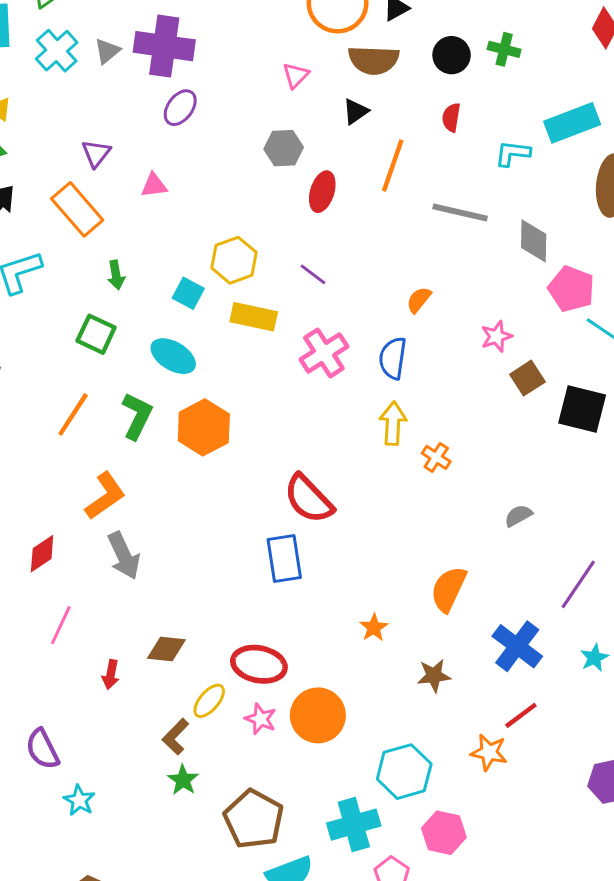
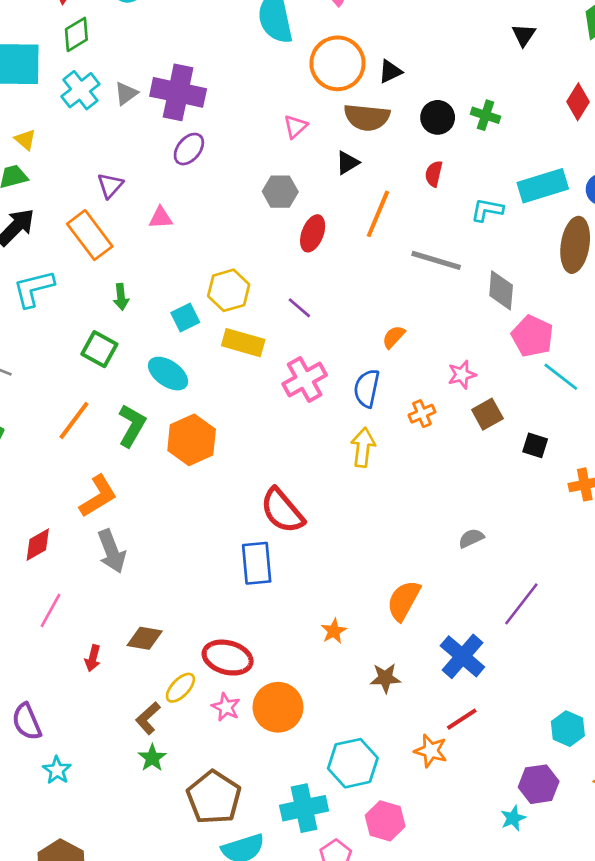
cyan square: (188, 293) -> (185, 318), turned 32
black square: (582, 409) -> (535, 445), size x0.6
orange cross: (436, 457) -> (422, 414), moved, turned 30
cyan star: (594, 658) -> (513, 818), moved

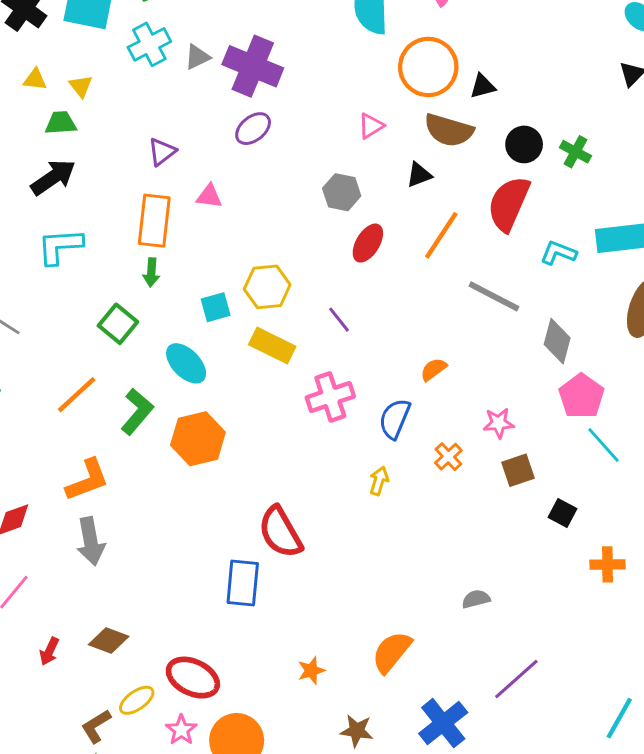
red semicircle: (434, 174) -> (509, 204), size x2.0
orange rectangle: (90, 235) -> (154, 221), moved, turned 33
orange cross: (422, 414) -> (448, 457), turned -30
yellow arrow: (363, 447) -> (379, 481), size x0.7

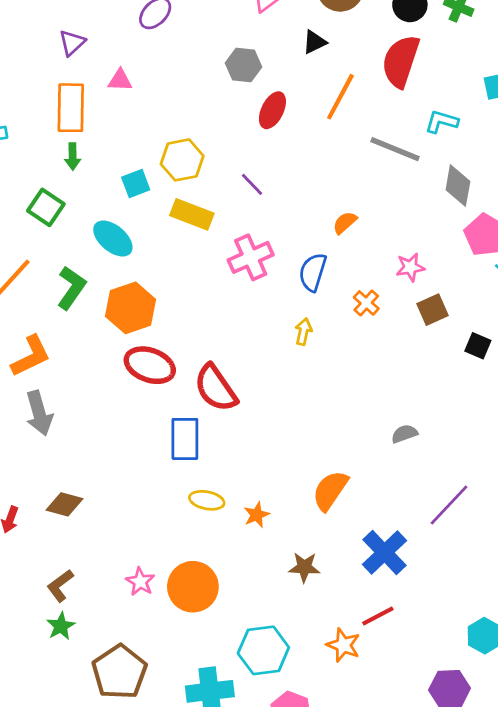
cyan L-shape: (558, 253) -> (442, 122), moved
red ellipse: (193, 678) -> (150, 365), moved
yellow ellipse: (137, 700) -> (207, 500), moved, turned 52

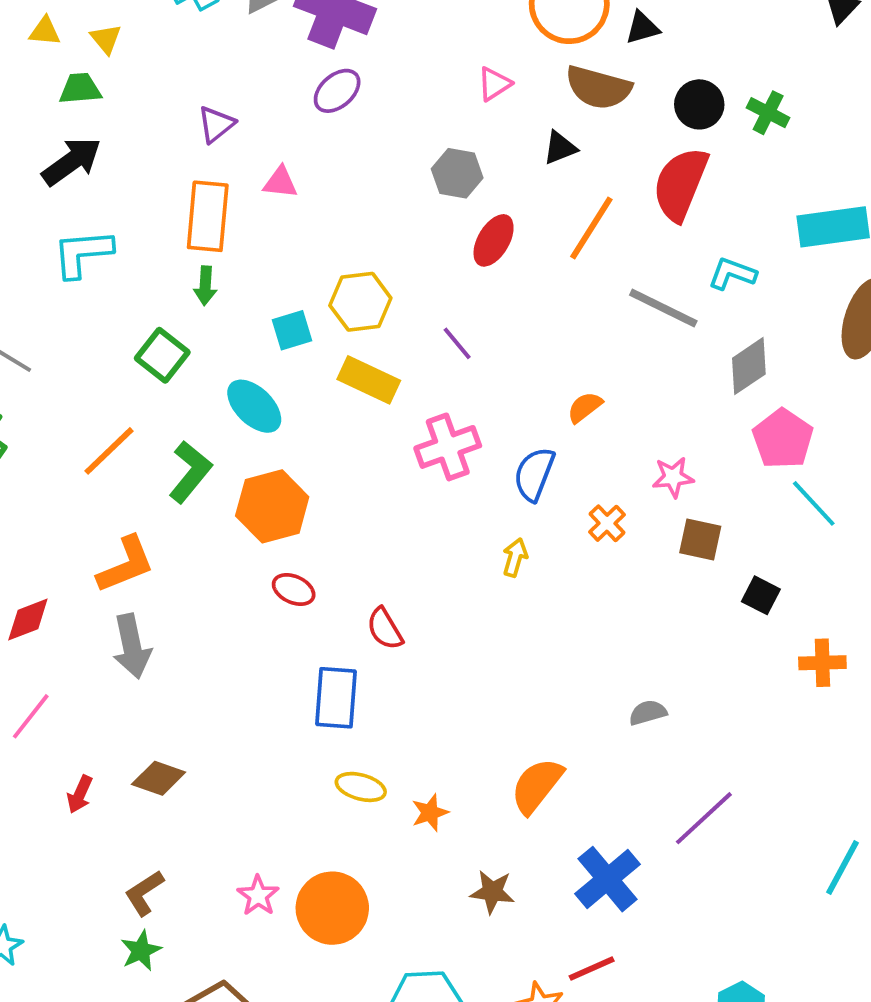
gray diamond: (458, 186) -> (749, 366), turned 42
brown square: (432, 310) -> (700, 540), turned 32
red ellipse: (150, 365) -> (294, 590), size x0.6
red semicircle: (216, 388) -> (385, 629), size x0.6

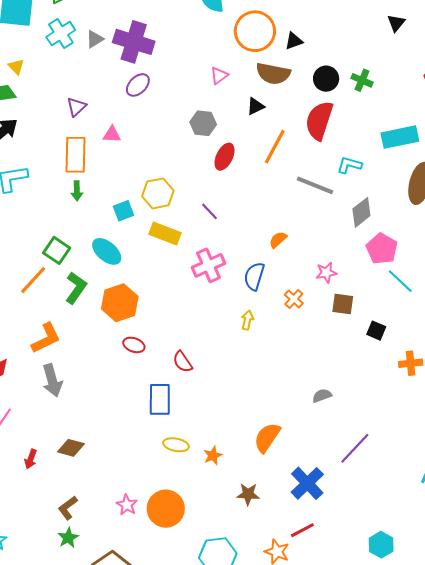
green square: (162, 355) -> (57, 250), moved

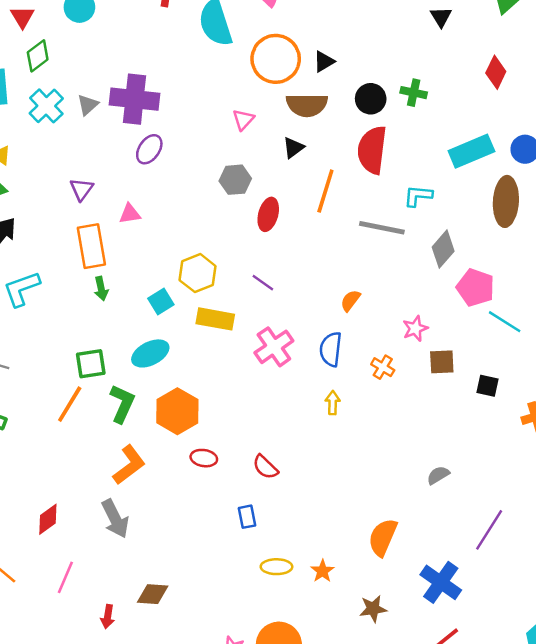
green square: (57, 250) -> (91, 364), turned -32
cyan ellipse: (107, 251) -> (150, 353), turned -56
orange L-shape: (46, 338) -> (129, 465), moved
blue rectangle: (160, 399) -> (247, 517), size x0.6

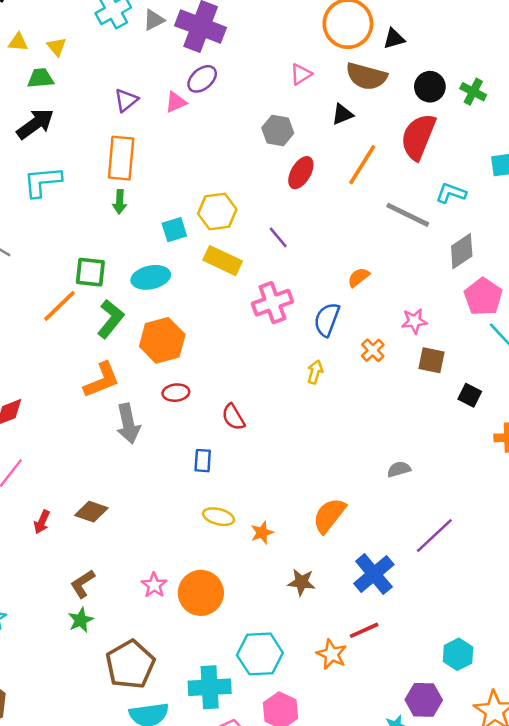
pink triangle: (130, 214) -> (176, 102), moved, turned -30
red ellipse: (204, 458) -> (176, 393), turned -30
gray arrow: (115, 519) -> (128, 424), moved

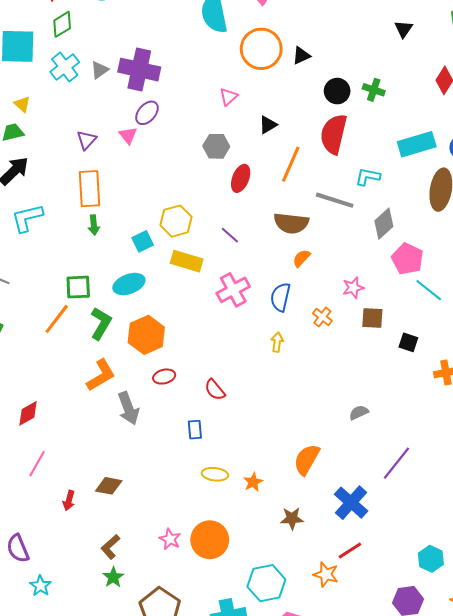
brown semicircle: (366, 76) -> (291, 223), moved
pink triangle: (176, 102) -> (128, 135), turned -36

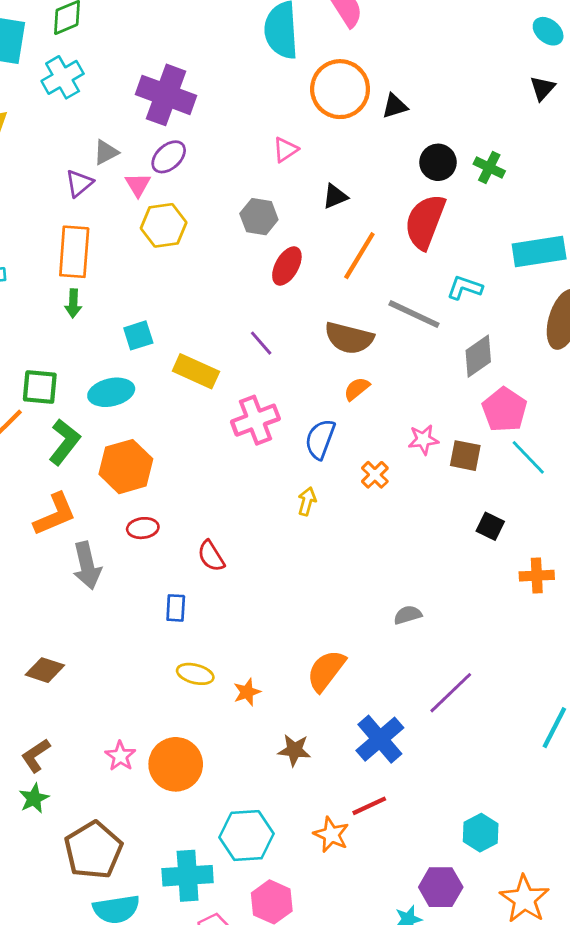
gray triangle: (100, 70) -> (106, 152), moved
yellow hexagon: (176, 221) -> (164, 225), moved
brown square: (372, 318) -> (465, 456), moved

